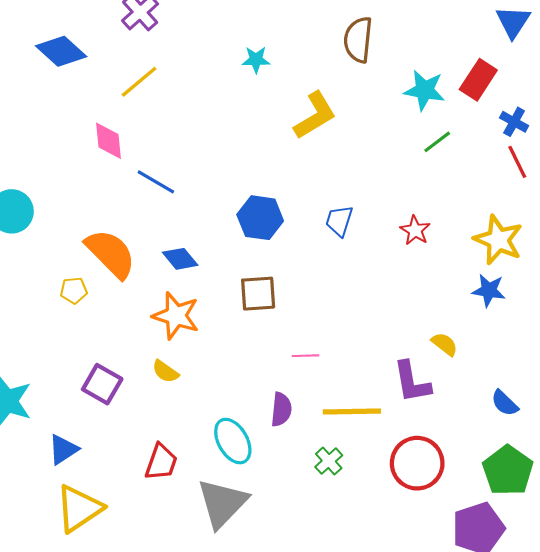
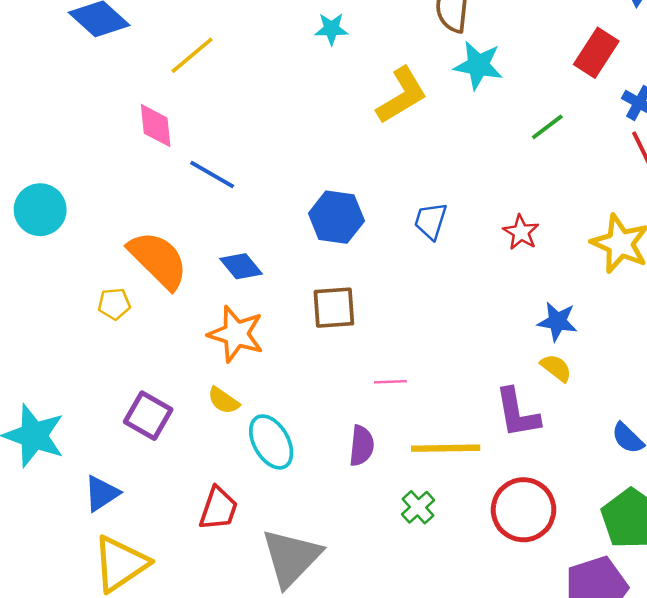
cyan star: (425, 90) -> (478, 65), moved
blue star: (489, 290) -> (557, 321), moved
cyan ellipse: (233, 441) -> (271, 442), moved

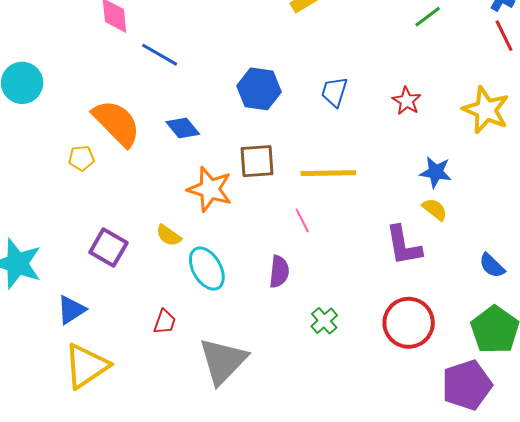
orange star: (236, 334) -> (210, 189), moved
pink line: (390, 382) -> (302, 220), turned 65
yellow line: (446, 448) -> (328, 173), moved
red trapezoid: (218, 508) -> (165, 322), size x0.7

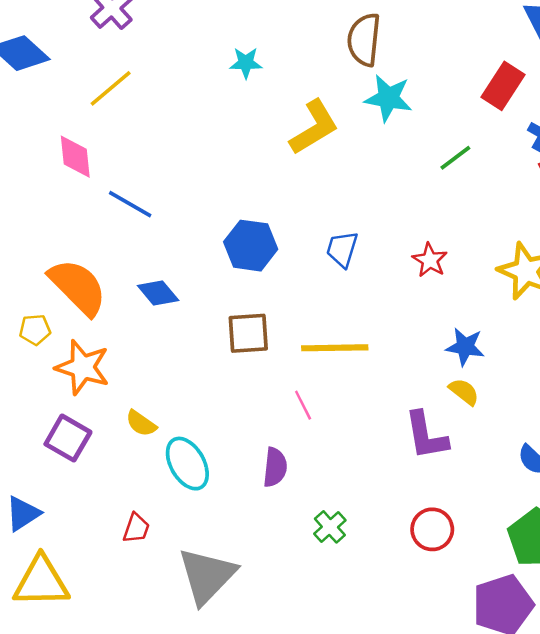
orange star: (210, 189) -> (83, 367), moved
red circle: (409, 323) -> (432, 529), size x0.7
yellow triangle: (86, 366) -> (41, 582), turned 33

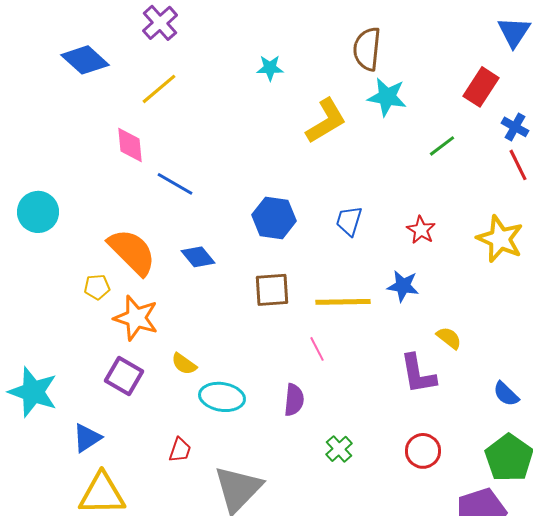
blue star: (465, 347) -> (403, 286), moved
cyan ellipse: (187, 464) -> (222, 397), turned -51

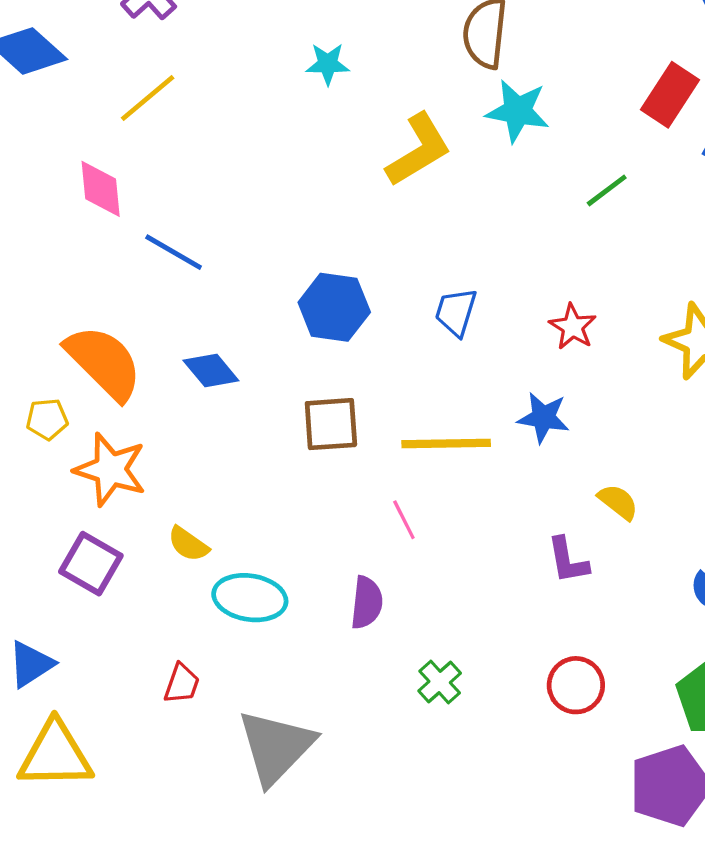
purple L-shape: (418, 374) -> (568, 560), size x0.7

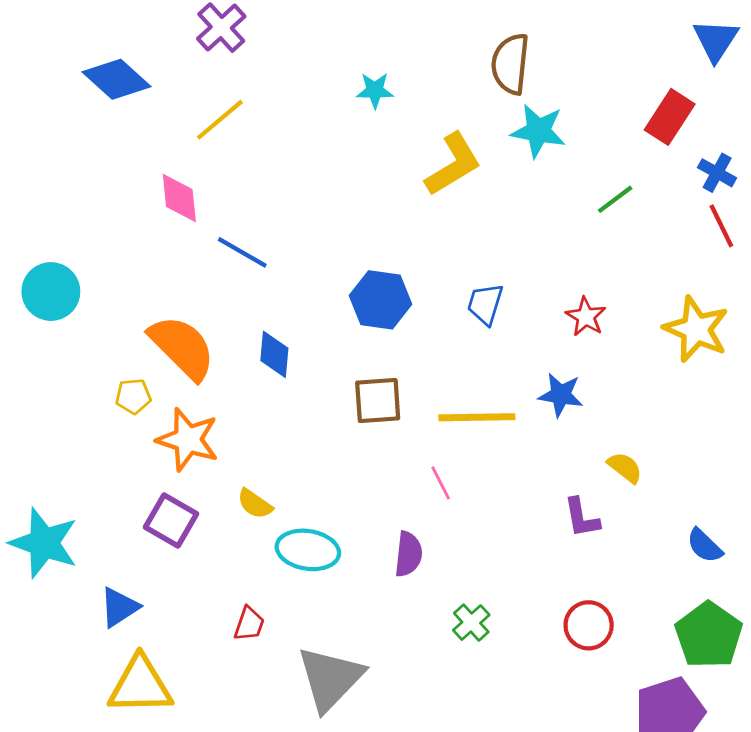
blue diamond: (211, 371) -> (274, 354), turned 45

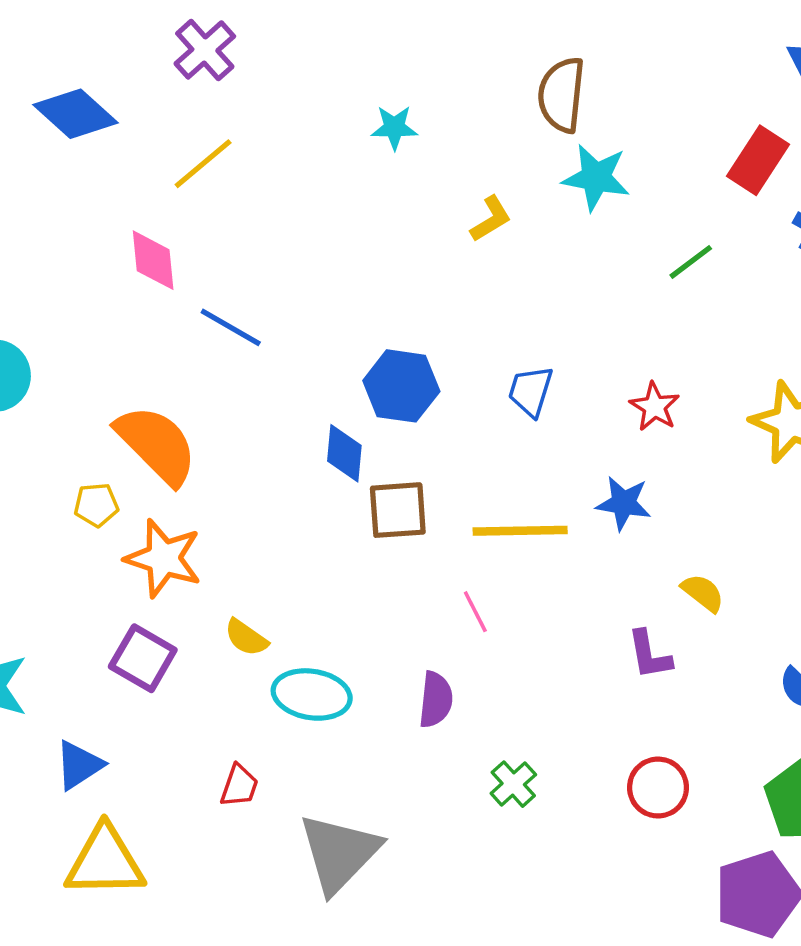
yellow L-shape: (453, 164) -> (491, 219), size x0.6
blue diamond: (274, 354) -> (344, 453), moved

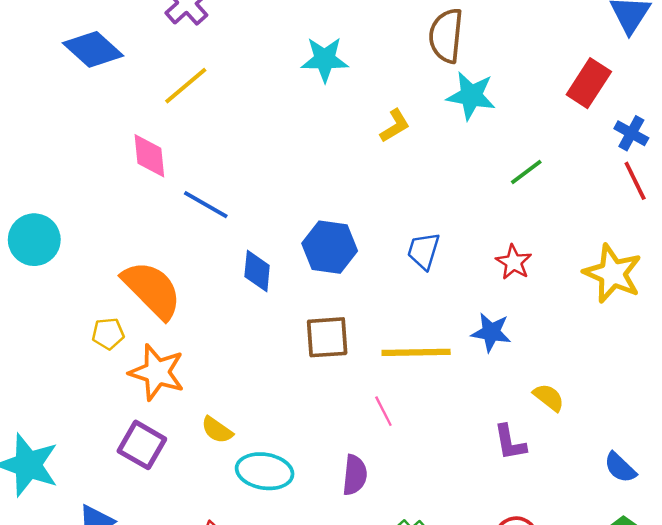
cyan star: (394, 128) -> (325, 59), size x1.4
green line: (691, 262) -> (526, 172), moved
blue diamond: (344, 453) -> (257, 271), moved

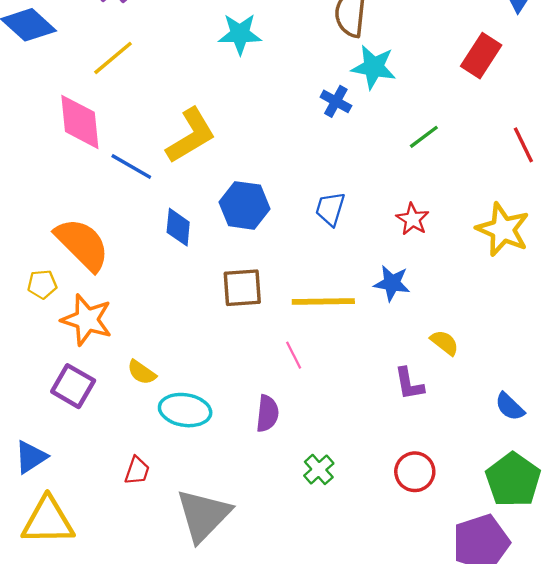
yellow L-shape: (395, 126) -> (191, 136), moved, size x1.8
blue cross: (631, 133) -> (336, 101), moved
pink diamond: (149, 156) -> (80, 122), size x1.4

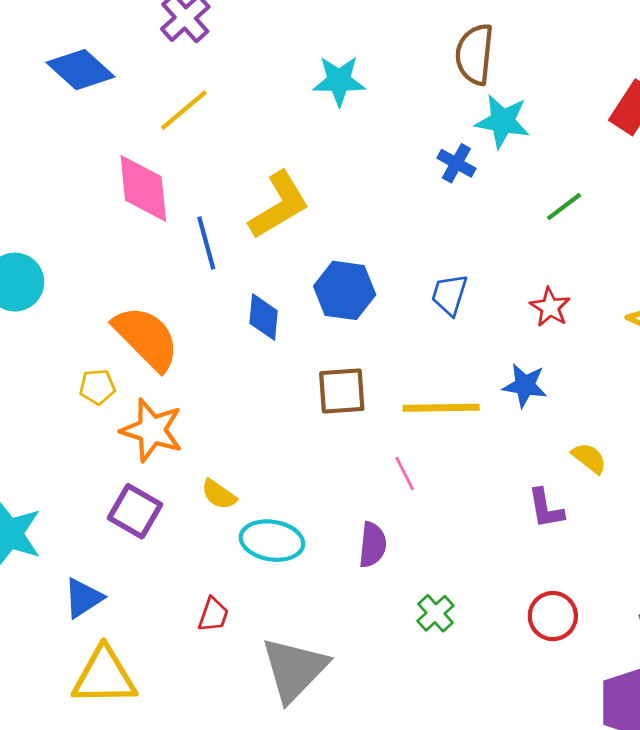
blue line: (131, 167) -> (206, 243), turned 45

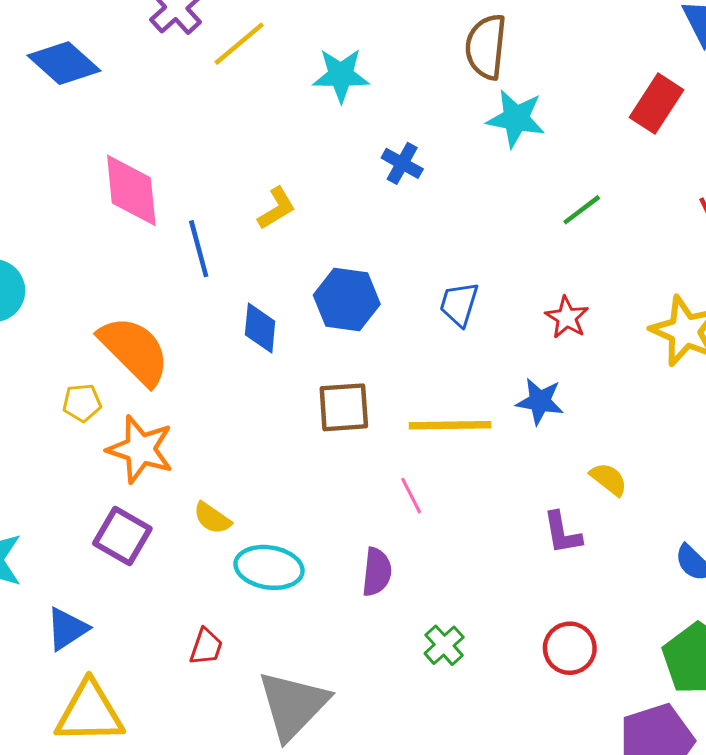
yellow line: (184, 110) -> (239, 44), moved
blue cross: (456, 163) -> (402, 163), moved
yellow L-shape: (279, 205) -> (276, 208), size x0.6

